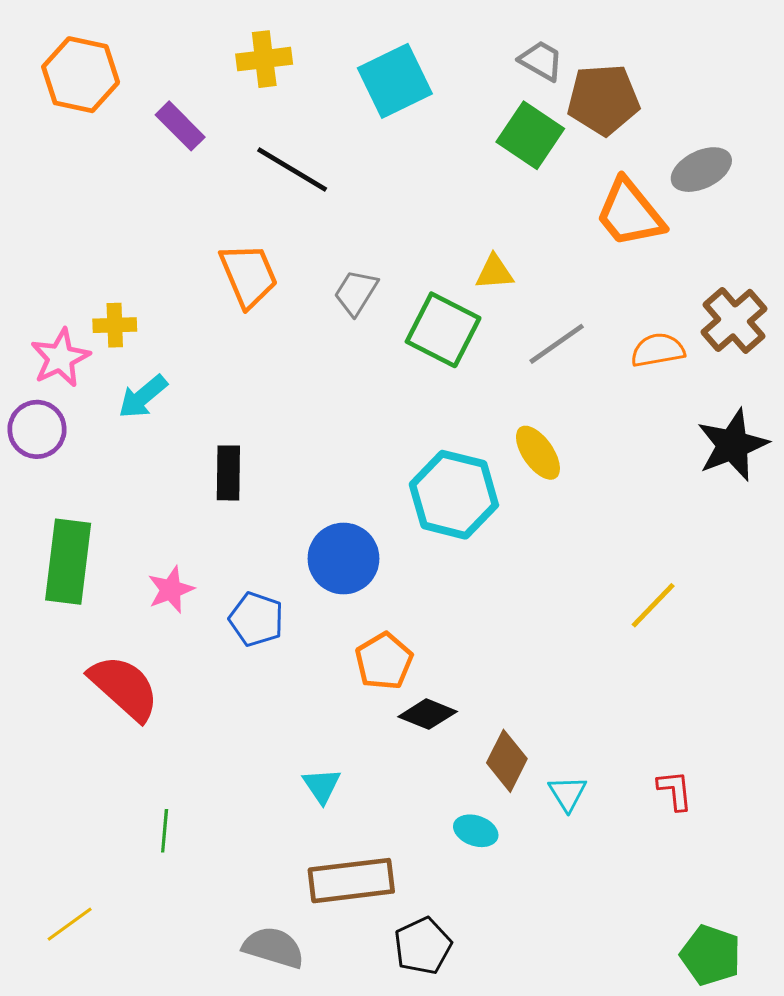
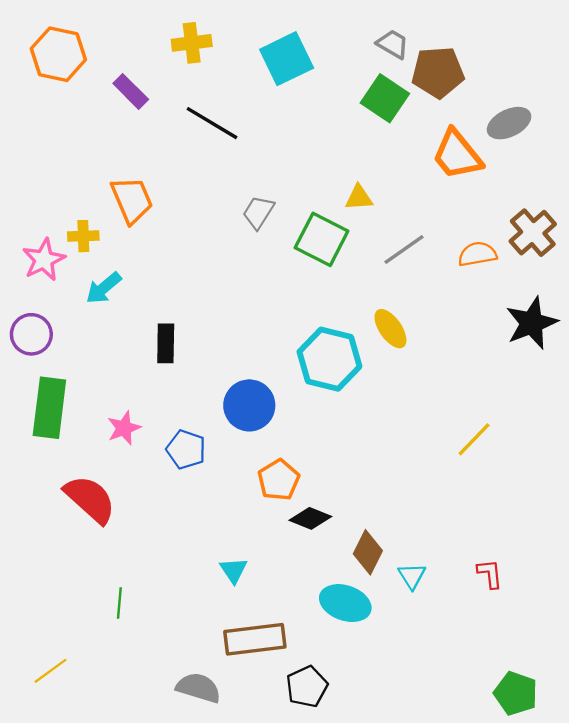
orange trapezoid: (249, 275) -> (132, 200), moved
purple circle: (37, 429) -> (31, 334), moved
cyan ellipse: (476, 831) -> (345, 603), size x1.6

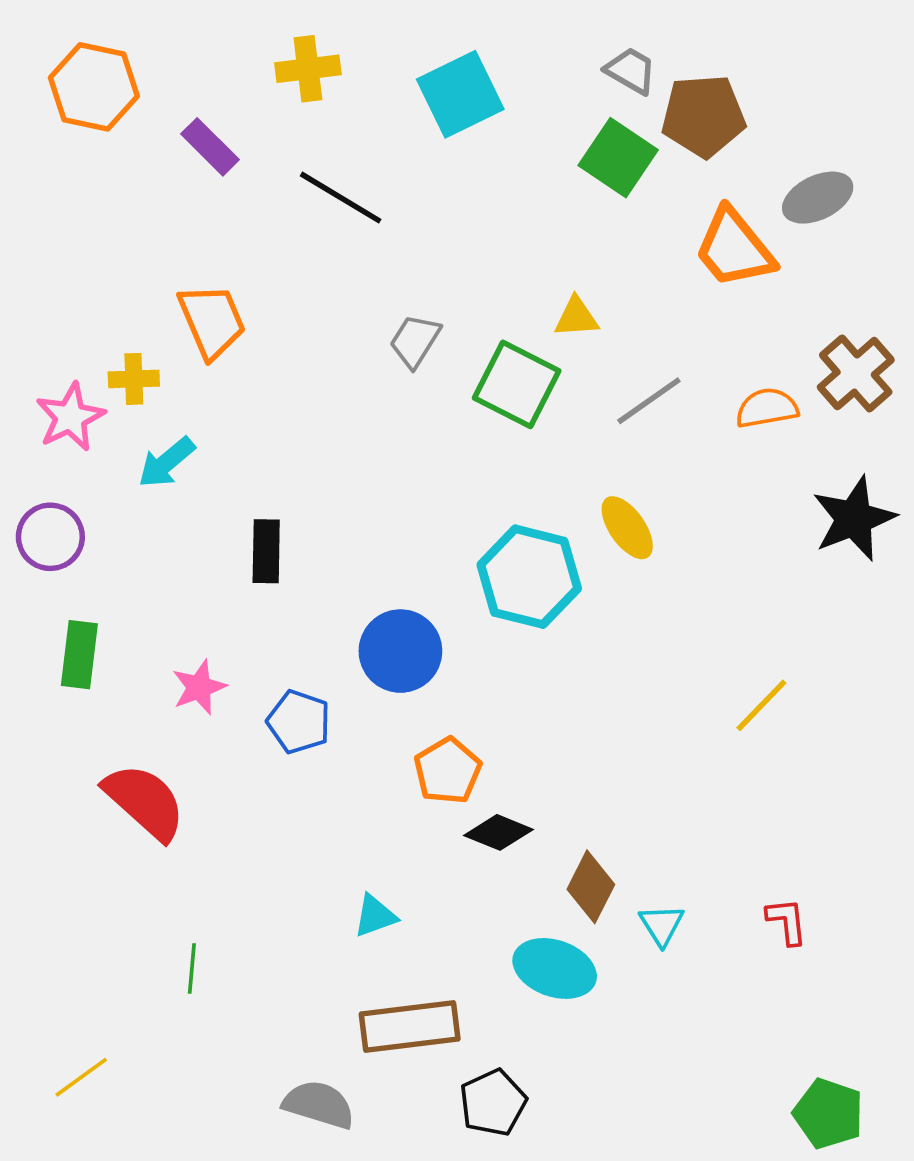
green rectangle: (49, 408) -> (79, 655), size x0.7
cyan triangle: (233, 570) -> (375, 916), turned 44

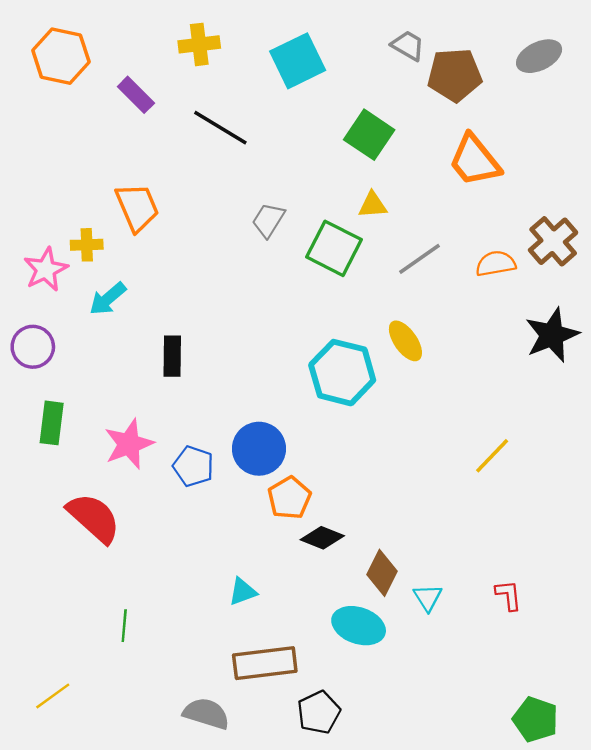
green square: (618, 158) -> (369, 135), moved
gray ellipse: (818, 198) -> (539, 56), moved
blue circle: (400, 651) -> (259, 449), moved
pink star: (199, 687) -> (129, 444), size x1.4

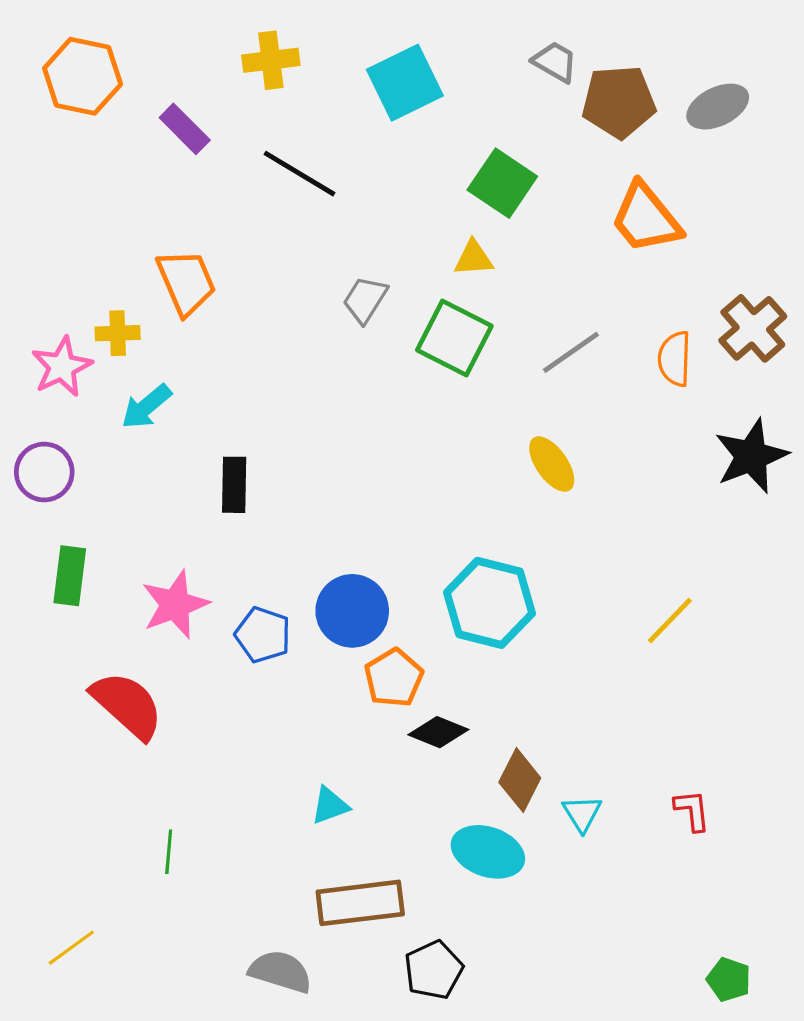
gray ellipse: (539, 56) -> (718, 107), moved
yellow triangle: (373, 205) -> (474, 258), moved
orange semicircle: (496, 264) -> (675, 359), turned -78
cyan hexagon: (342, 373) -> (489, 603), moved
green pentagon: (536, 719) -> (729, 980), size x0.7

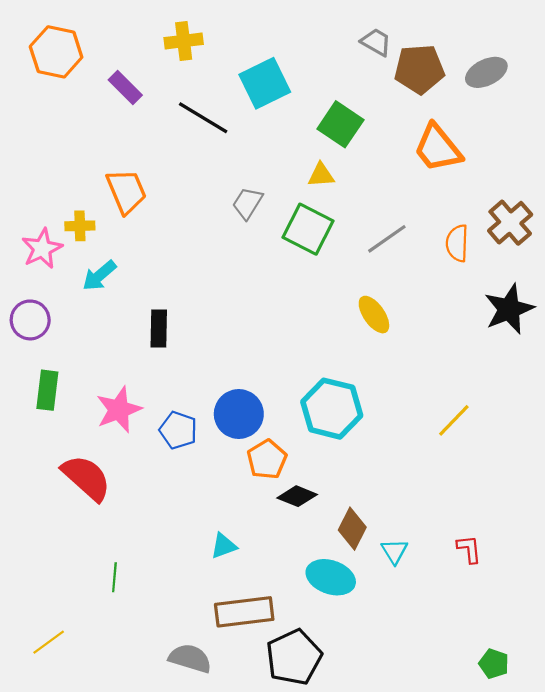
cyan square: (405, 83) -> (265, 83), moved
black pentagon: (434, 970) -> (294, 657), size x1.4

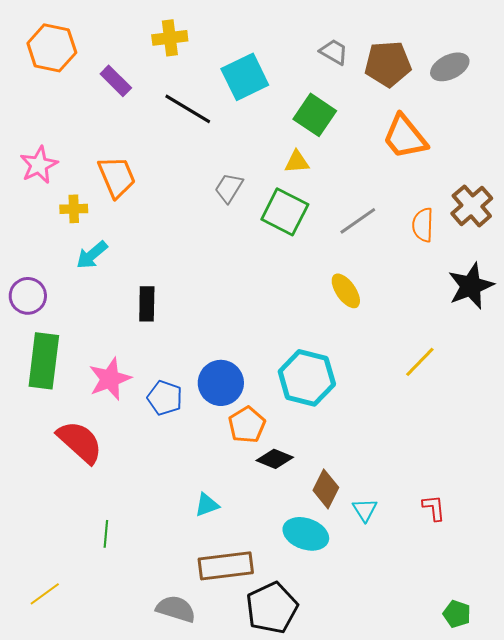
gray trapezoid: (376, 42) -> (334, 52), moved
pink star: (42, 249) -> (39, 165), moved
green rectangle: (47, 390) -> (44, 361), size x1.5
yellow line: (454, 420) -> (420, 362), moved

